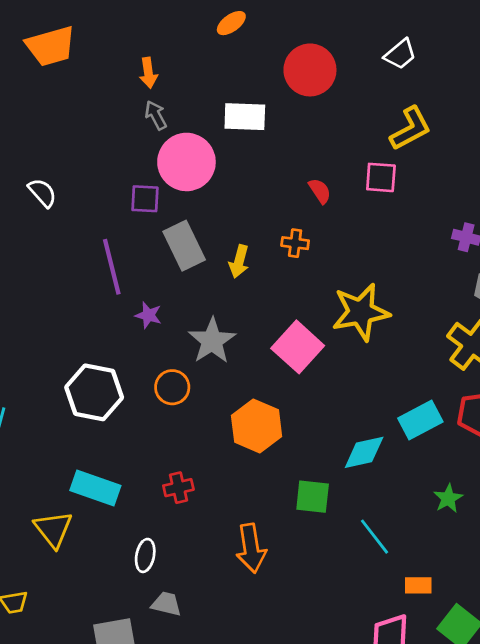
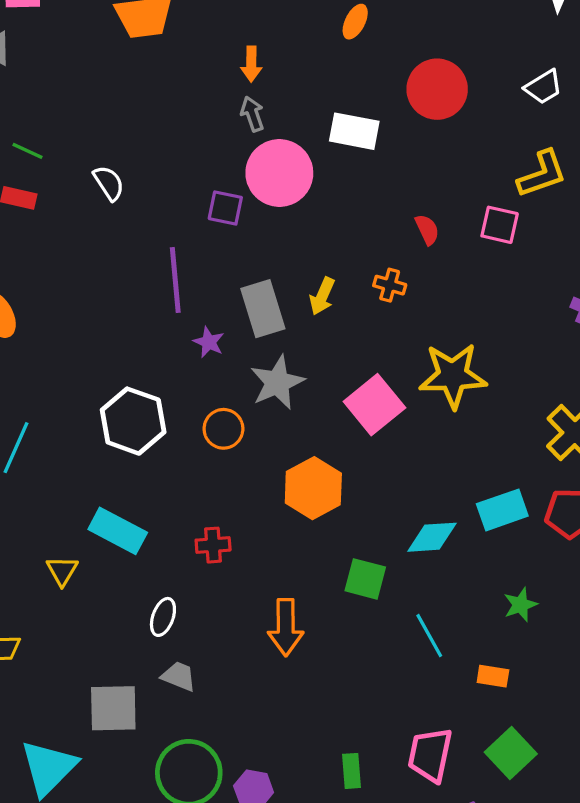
orange ellipse: (231, 23) -> (355, 22), turned -36
gray rectangle: (184, 246) -> (263, 309), moved
yellow triangle: (53, 529) -> (62, 571), size x0.7
orange rectangle: (418, 585) -> (493, 676), moved

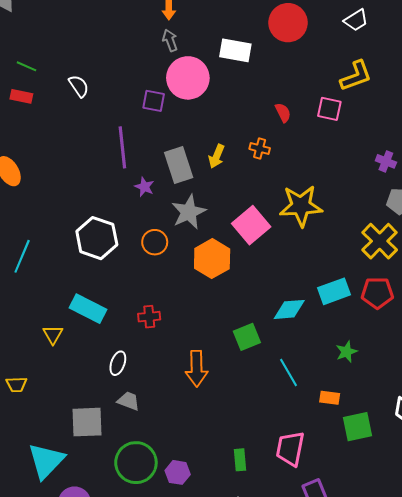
orange hexagon: (313, 488) -> (212, 259), moved
green square: (365, 579) -> (247, 337), turned -36
green square: (511, 753) -> (358, 427), moved, turned 32

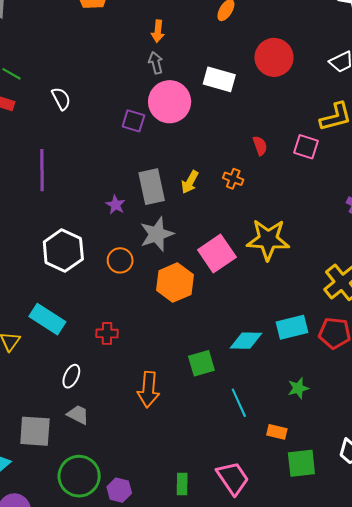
purple line: (122, 147) -> (42, 170), moved
pink trapezoid: (290, 449) -> (233, 478), turned 129

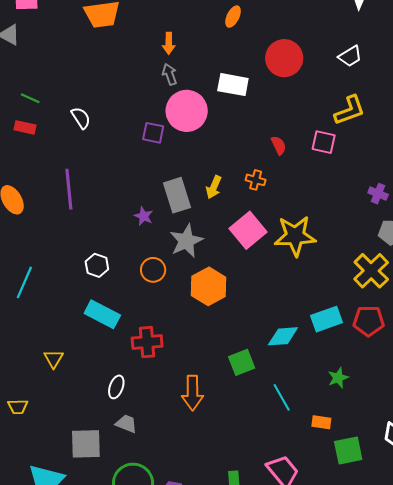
white hexagon: (63, 251) -> (97, 265), size x0.6
pink square: (217, 254) -> (248, 230), moved
cyan rectangle: (47, 319) -> (102, 314), moved
red cross: (107, 333) -> (147, 342), size x1.4

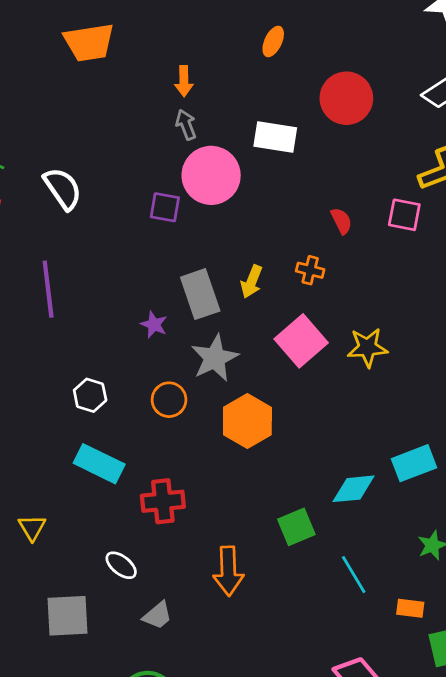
white semicircle: (81, 118) -> (63, 189), size x1.4
yellow star: (295, 236) -> (367, 347), size x0.7
white ellipse: (116, 387) -> (121, 565), turned -70
gray trapezoid: (126, 424) -> (157, 615), moved, turned 120
gray square: (86, 444) -> (67, 616), moved

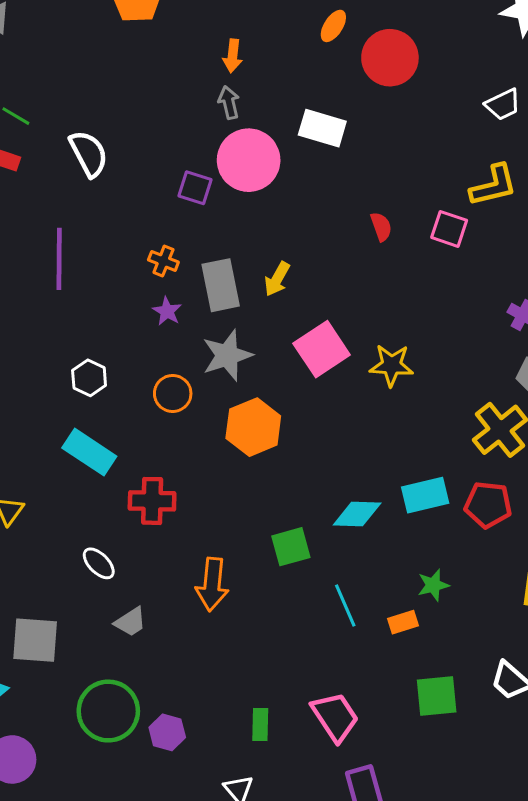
red circle: (346, 98) -> (390, 58), moved
orange cross: (310, 270) -> (163, 261), moved
orange rectangle: (410, 608) -> (403, 622), moved, turned -32
gray square: (67, 616) -> (35, 640), moved

